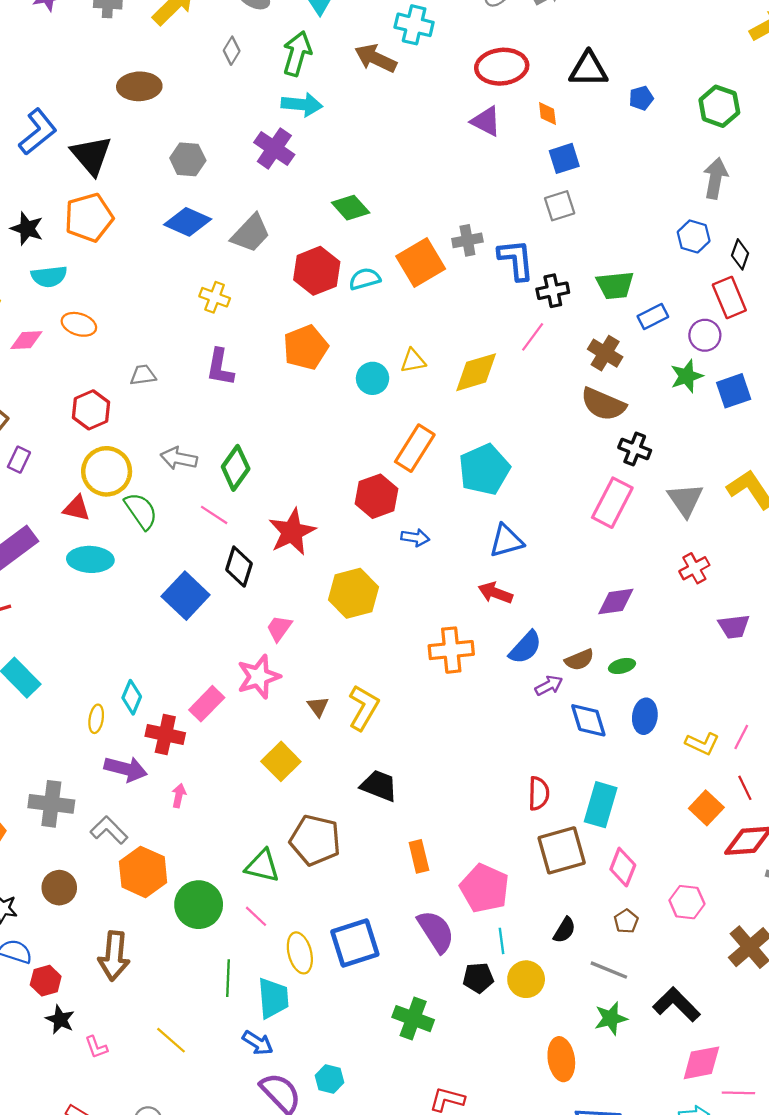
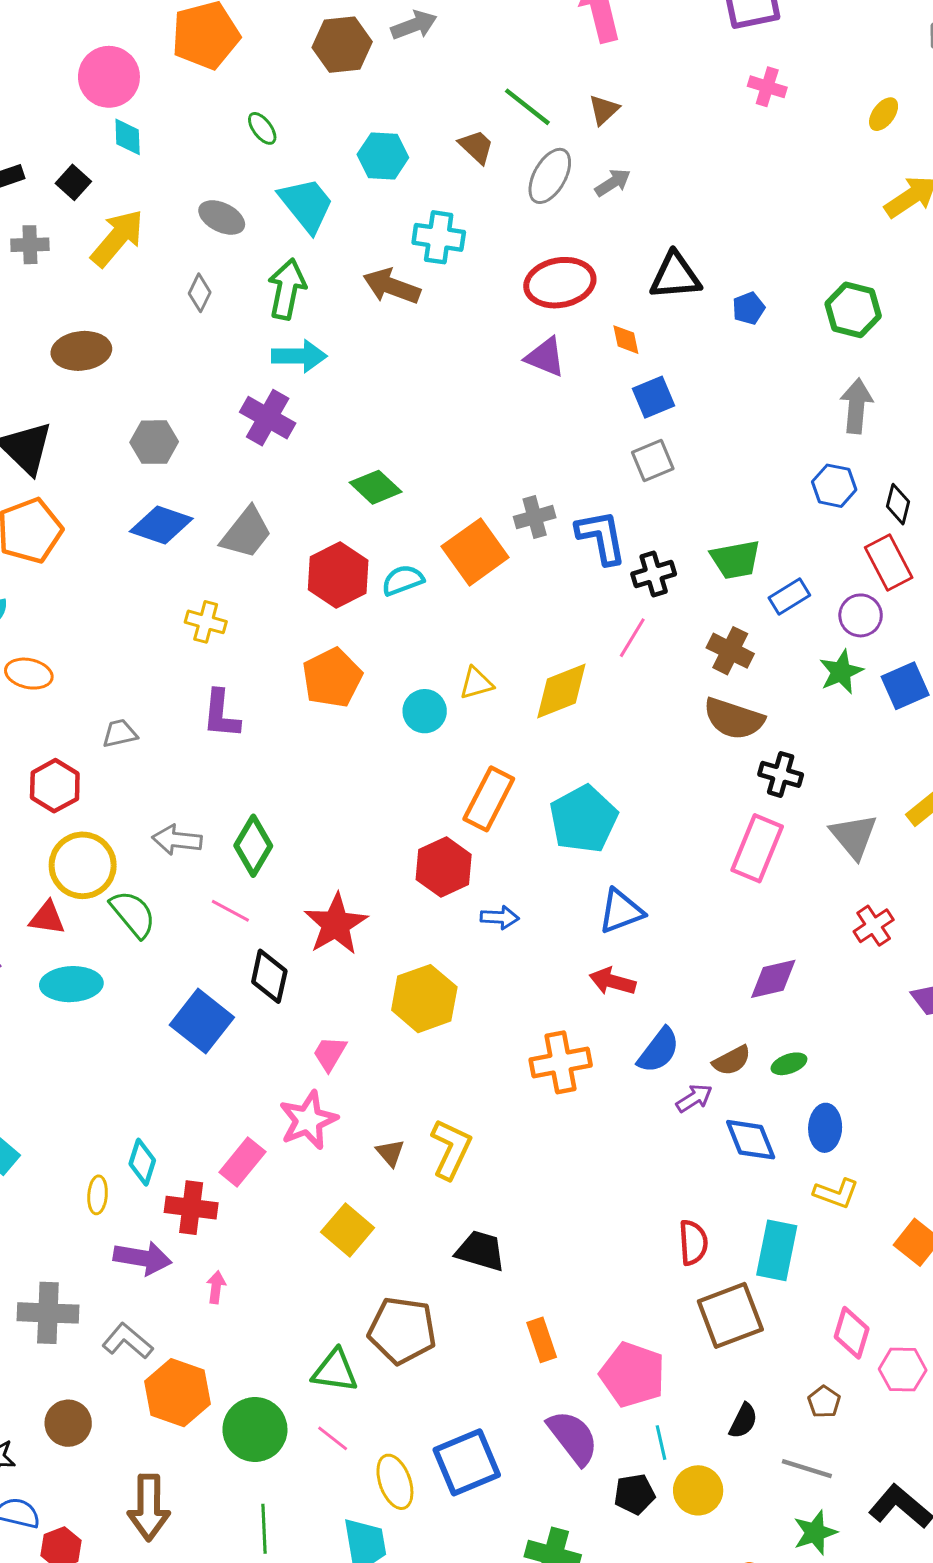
yellow L-shape: (702, 744) -> (836, 1193), moved
pink diamond: (623, 867) -> (852, 1333), moved
green line: (228, 978) -> (264, 1529), moved

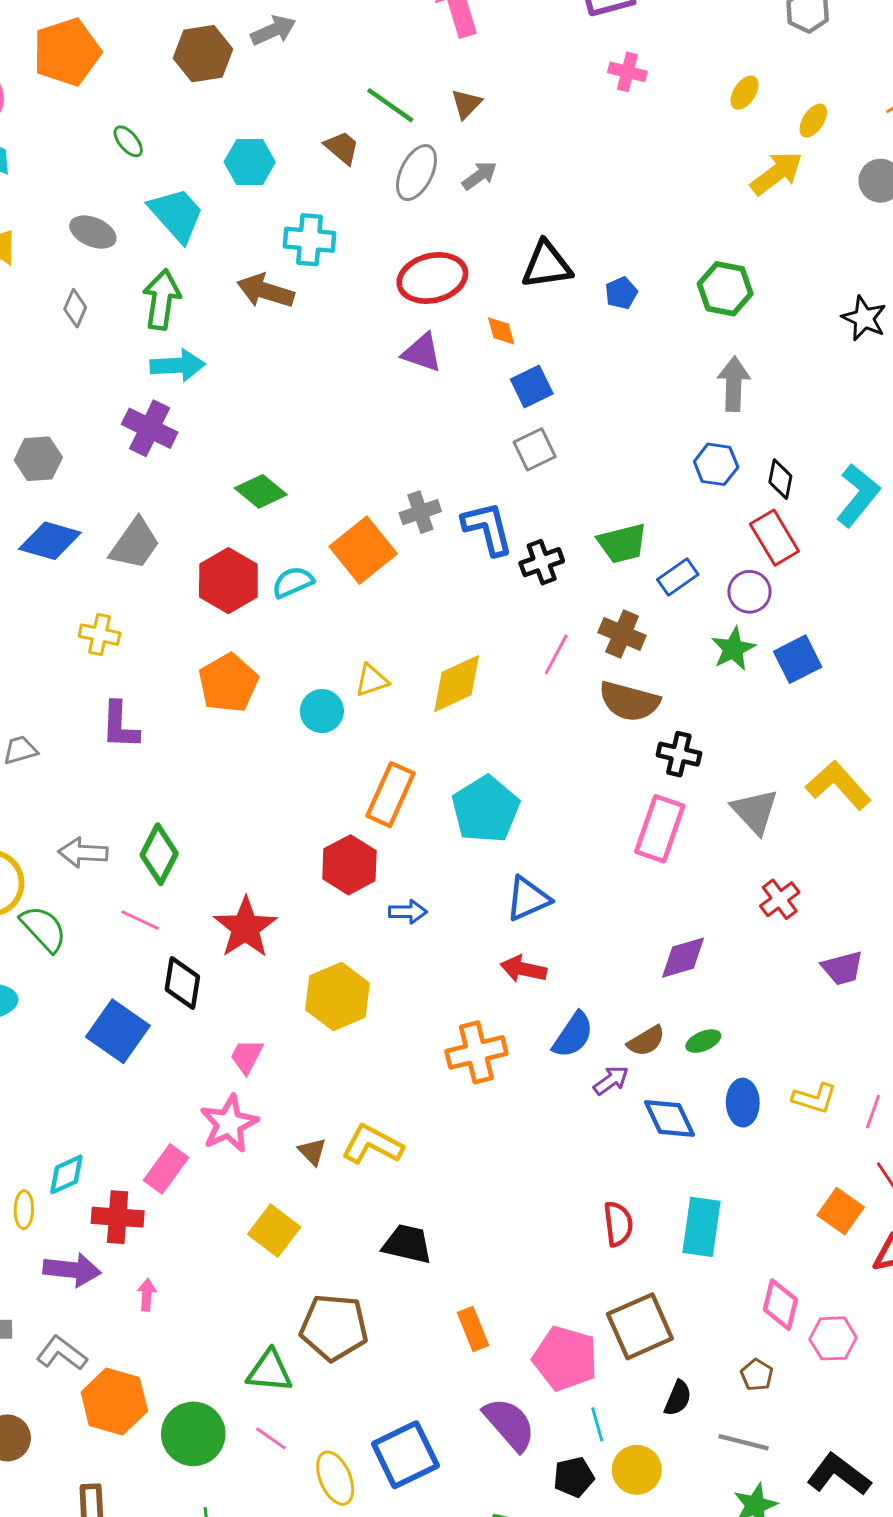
pink line: (632, 638) -> (556, 654), moved
yellow L-shape: (451, 1149) -> (372, 1144), turned -84
cyan diamond: (142, 1162) -> (66, 1175), turned 51
yellow L-shape: (836, 1193) -> (814, 1098), moved
brown square: (730, 1315) -> (640, 1326), moved

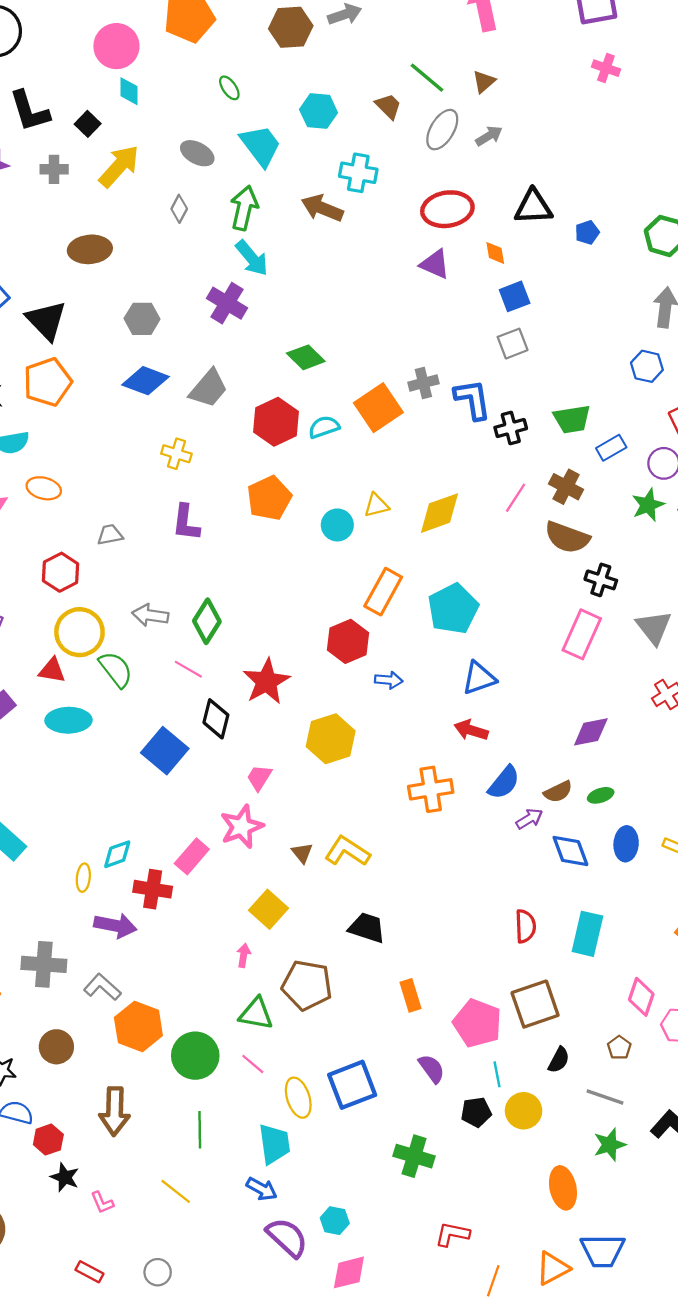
cyan arrow: (178, 365) -> (252, 258), turned 48
pink arrow: (147, 1295) -> (244, 955), moved
purple semicircle: (509, 1424) -> (432, 1069), size x0.7

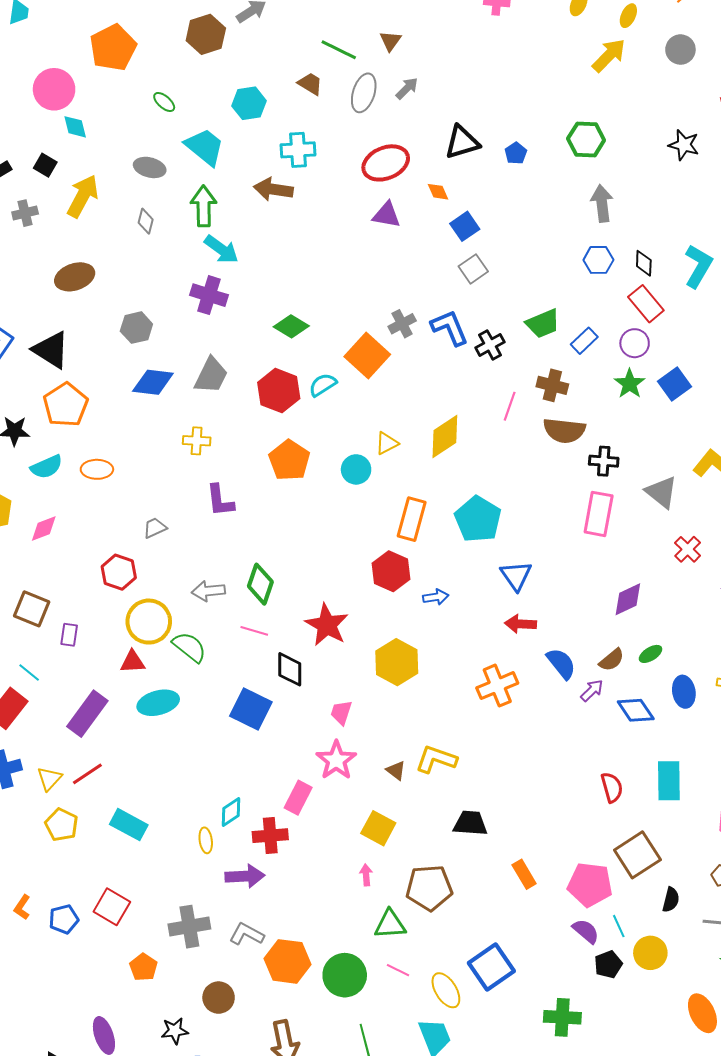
orange ellipse: (44, 488) -> (97, 469), moved
blue triangle: (479, 678) -> (516, 576), turned -32
blue semicircle: (504, 783) -> (561, 664), turned -64
purple semicircle: (432, 1069) -> (586, 931), moved

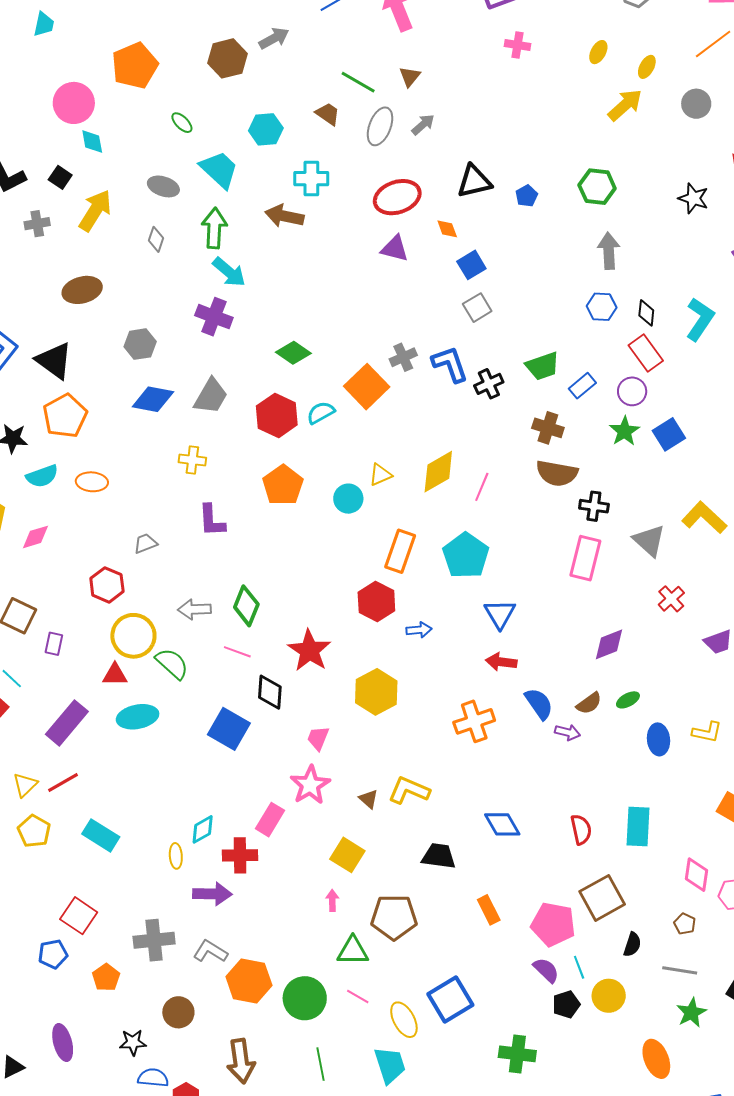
pink line: (510, 406) -> (482, 487), moved
purple arrow: (592, 690) -> (568, 732), turned 55
blue diamond: (636, 710) -> (502, 824), moved
blue pentagon: (64, 919) -> (53, 954), moved

